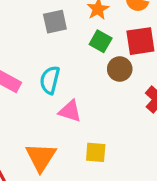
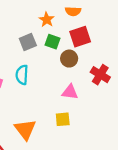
gray square: (55, 22) -> (28, 42), moved
pink triangle: (70, 111) -> (70, 92), moved

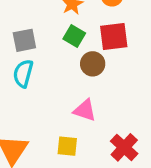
gray square: (28, 42) -> (24, 40), moved
red cross: (100, 75) -> (124, 147), moved

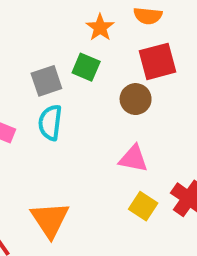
green square: (74, 36) -> (86, 67), moved
yellow square: (67, 146) -> (143, 206), moved, turned 35

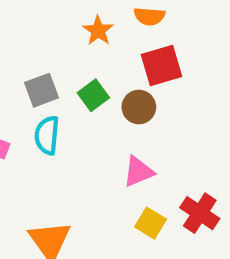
green square: (86, 67) -> (93, 95), moved, turned 32
pink triangle: (133, 159) -> (138, 172), turned -32

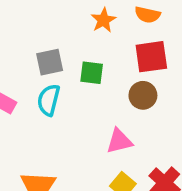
green square: (93, 95) -> (92, 73), turned 35
brown circle: (139, 107) -> (143, 95), moved

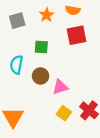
gray square: (50, 62) -> (17, 21), moved
brown circle: (143, 95) -> (41, 76), moved

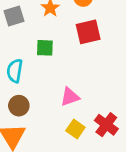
brown circle: (41, 76) -> (19, 106), moved

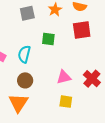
red cross: (106, 125) -> (92, 79), moved
yellow square: (75, 129) -> (66, 102), turned -32

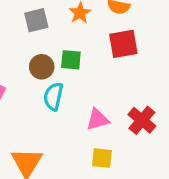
cyan semicircle: (24, 54) -> (53, 96), moved
brown circle: (25, 80) -> (42, 67), moved

